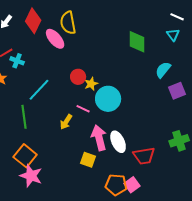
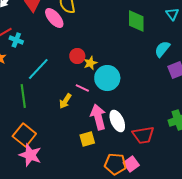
yellow square: (88, 160) -> (87, 139), turned -35

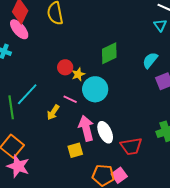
pink ellipse: (54, 18) -> (19, 29), moved
green diamond: (136, 21) -> (109, 53), moved, turned 65
cyan line: (38, 69) -> (27, 94), moved

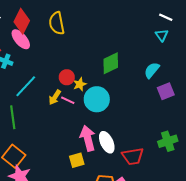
cyan line: (27, 94) -> (26, 86), moved
pink line: (70, 99) -> (68, 100), moved
yellow arrow: (53, 112) -> (55, 97), moved

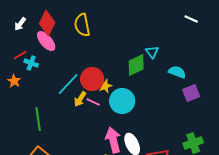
cyan triangle: (162, 35) -> (152, 52), moved
cyan semicircle: (152, 70) -> (177, 72), turned 72
red circle: (67, 77) -> (92, 79), size x1.5
cyan line: (26, 86) -> (68, 84), moved

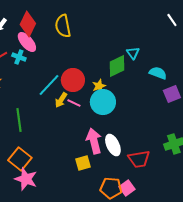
white line: (191, 19) -> (172, 20), turned 32
cyan cross: (31, 63) -> (19, 57), moved
yellow star: (105, 86) -> (99, 86), moved

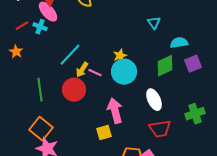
green diamond: (117, 66) -> (165, 66), moved
cyan semicircle: (158, 73) -> (179, 43), turned -30
red circle: (73, 80) -> (74, 90), moved
white ellipse: (113, 145) -> (154, 100), moved

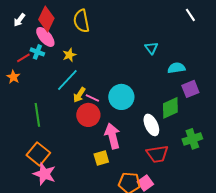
red line: (22, 26) -> (23, 58), moved
yellow star: (120, 56) -> (69, 55), moved
green diamond: (165, 66) -> (170, 108), moved
red circle: (74, 90) -> (88, 115), moved

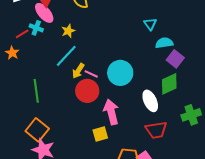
cyan semicircle: (176, 68) -> (164, 43), moved
purple square: (190, 89) -> (175, 59), moved, turned -30

